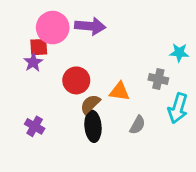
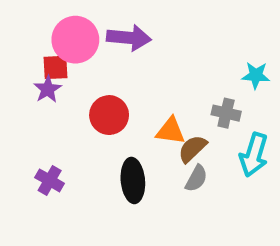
brown semicircle: (90, 104) -> (192, 149), moved

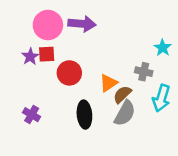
red square: (56, 67) -> (47, 54), moved
cyan star: (256, 75) -> (163, 48), turned 30
orange triangle: (171, 131) -> (108, 83), turned -42
gray semicircle: (196, 178) -> (125, 113), size x1.5

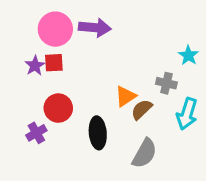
red circle: (69, 73) -> (58, 108), moved
gray semicircle: (125, 113) -> (145, 153), moved
purple cross: (32, 115) -> (36, 133), turned 30

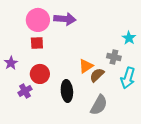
purple star: (35, 66) -> (11, 63), moved

